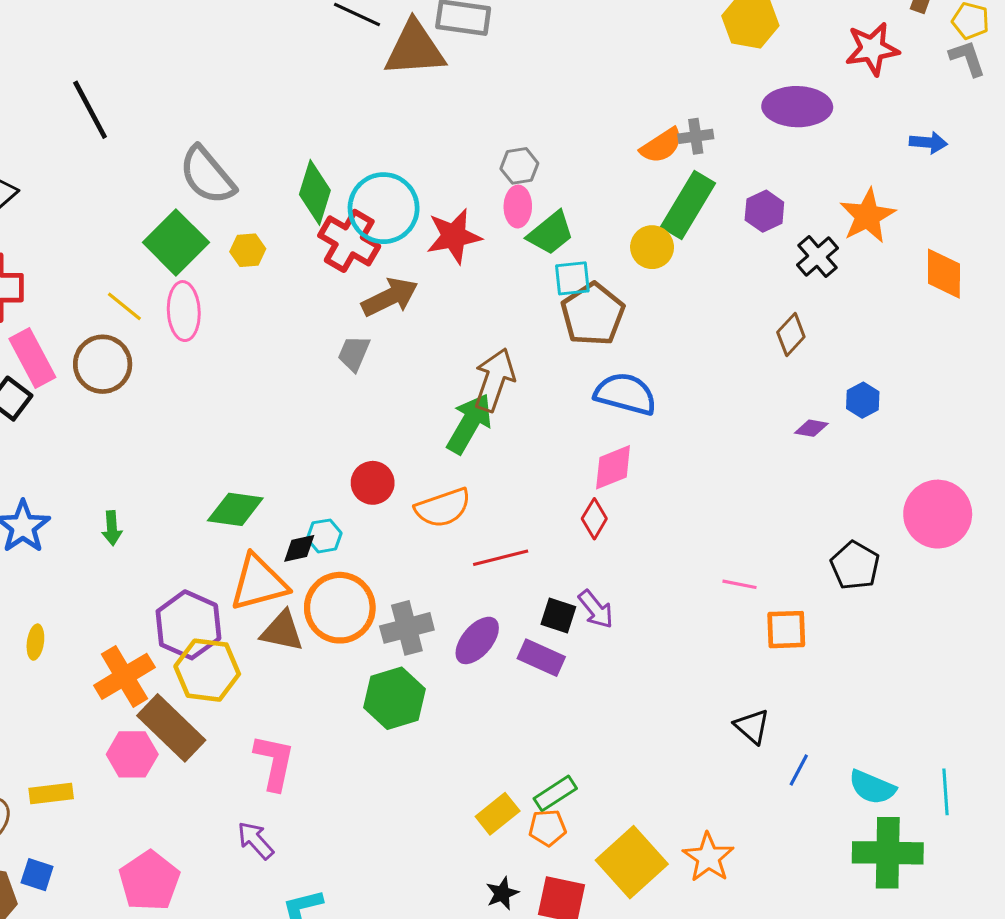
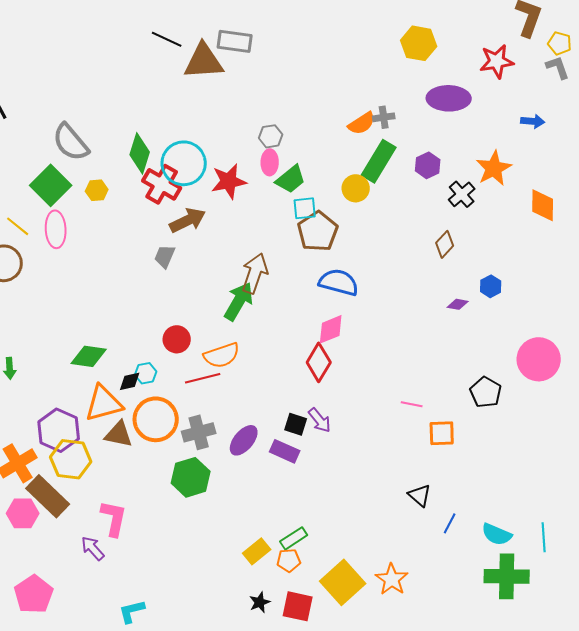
red diamond: (594, 519) -> (319, 362), size x1.5
red line: (501, 558) -> (203, 378), moved
purple arrow: (256, 840) -> (93, 548), moved

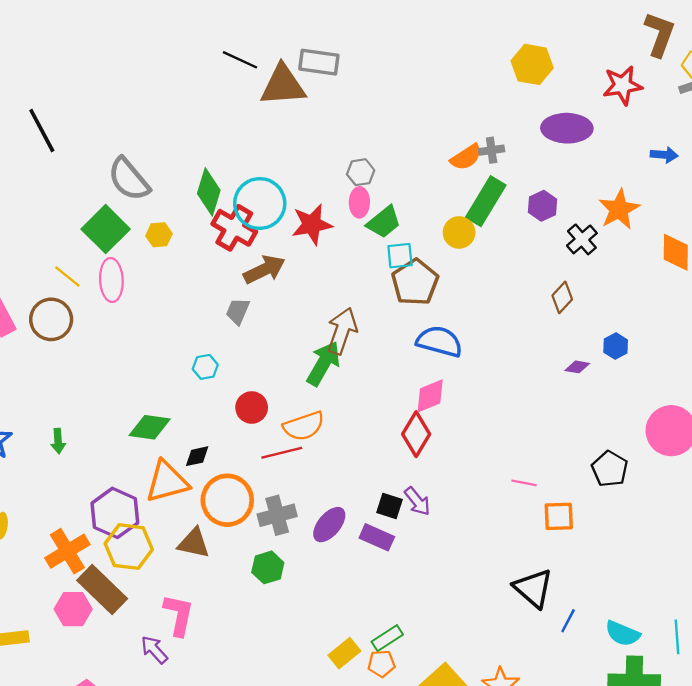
cyan hexagon: (146, 373) -> (205, 367), moved
brown triangle: (119, 434) -> (194, 543), moved
green hexagon: (191, 477) -> (268, 567), size x0.7
black triangle: (420, 495) -> (533, 588), size x1.5

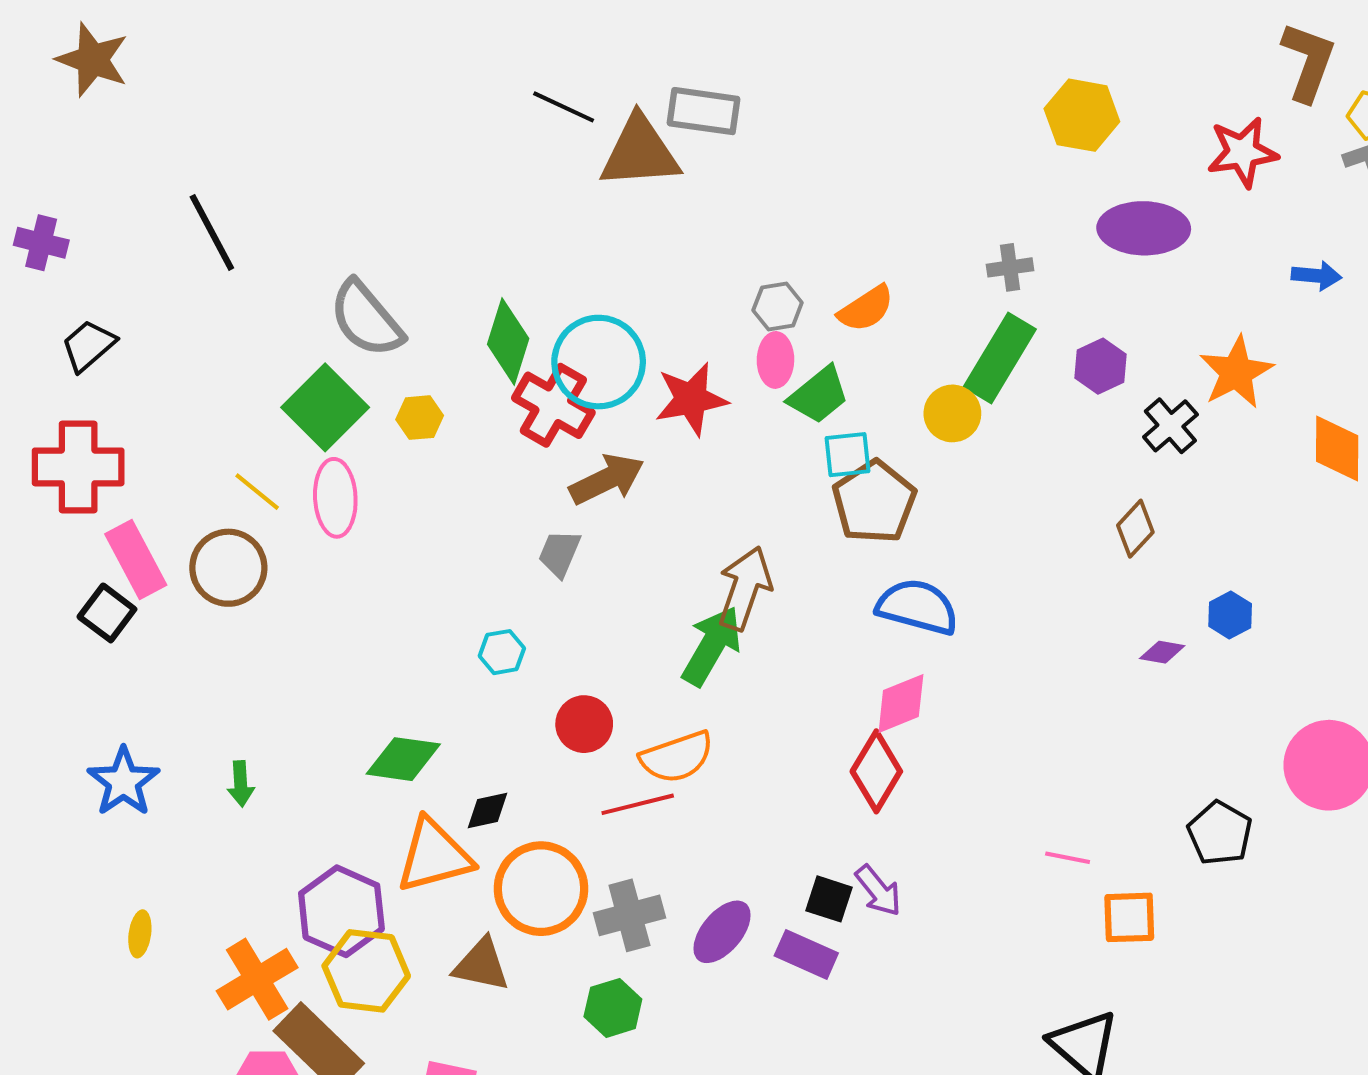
orange semicircle: (466, 157) -> (866, 309), moved

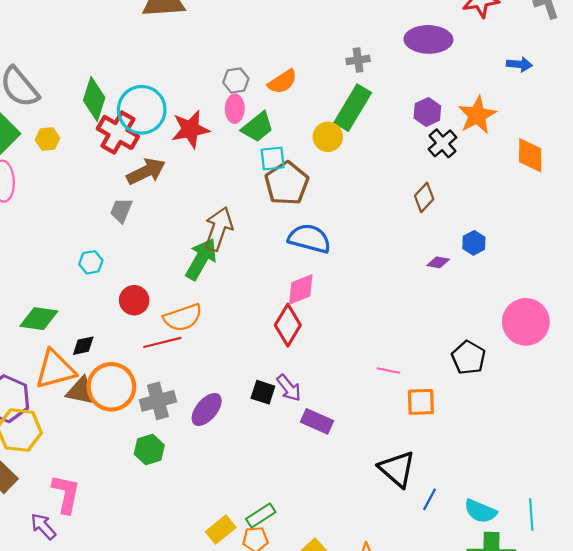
purple hexagon: (1101, 366) -> (427, 112), moved
purple rectangle: (806, 954) -> (317, 421), moved
brown triangle: (481, 965) -> (81, 391), moved

